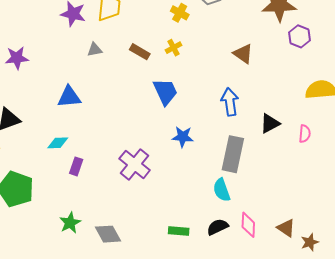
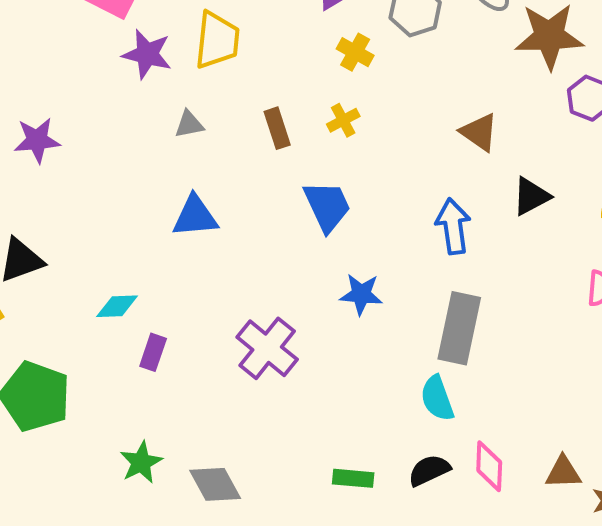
brown rectangle: (140, 52) -> (277, 128), turned 42
blue triangle: (69, 97) -> (195, 216), moved
black triangle: (270, 123) -> (531, 196), moved
brown triangle: (286, 228) -> (563, 472), turned -36

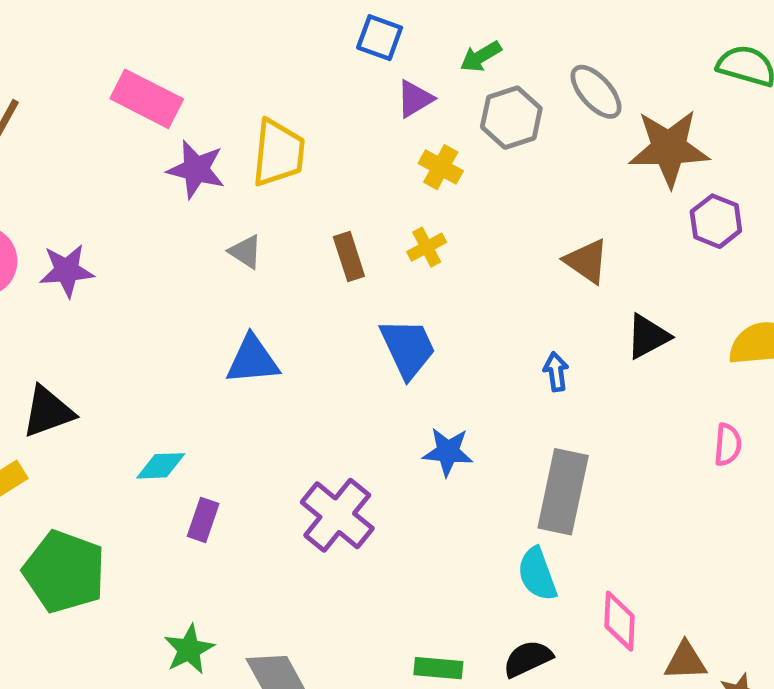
gray triangle: (189, 124) -> (245, 252), turned 44
blue arrow: (453, 226) -> (556, 372), size x0.6
pink diamond: (489, 466) -> (620, 621), moved

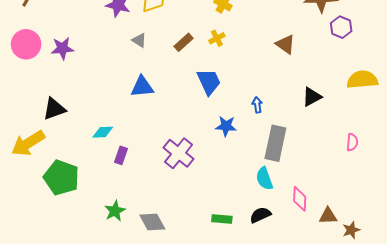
brown rectangle: (349, 256) -> (184, 42), turned 66
black triangle: (648, 336) -> (312, 97), moved
blue arrow: (556, 372) -> (257, 105), moved
pink semicircle: (728, 445) -> (352, 142), moved

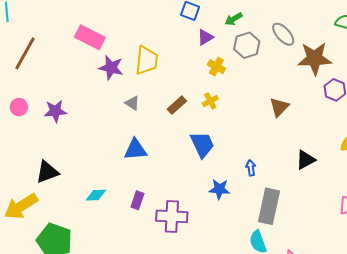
pink circle: (26, 44) -> (19, 107), size x0.6
brown triangle: (286, 44) -> (279, 107), turned 40
purple cross: (179, 153) -> (172, 216), turned -36
purple rectangle: (121, 155) -> (137, 200), moved

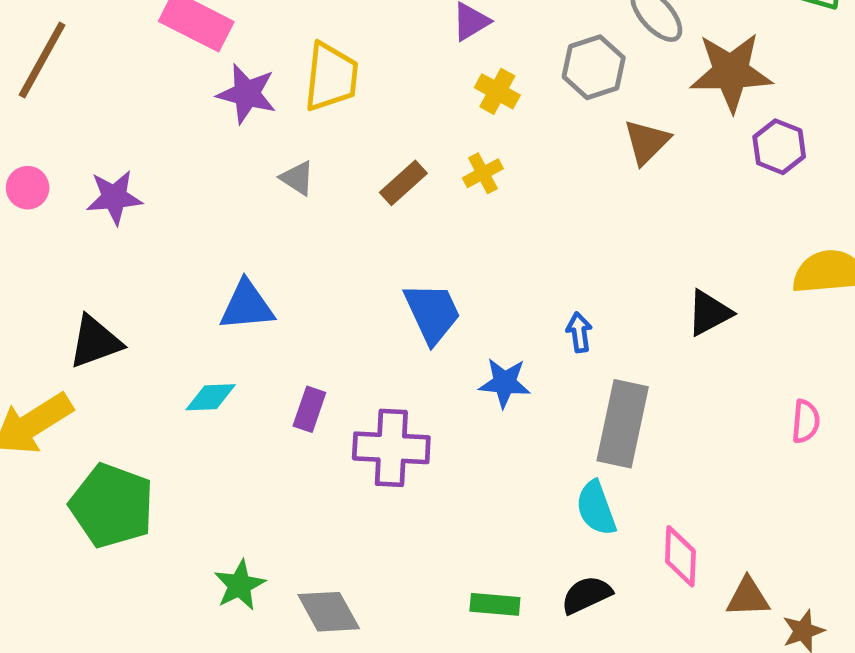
gray hexagon: (247, 45) -> (594, 67), moved
brown triangle: (279, 107) -> (647, 142), moved
blue trapezoid: (202, 145) -> (432, 313), moved
blue triangle: (135, 150) -> (247, 306), moved

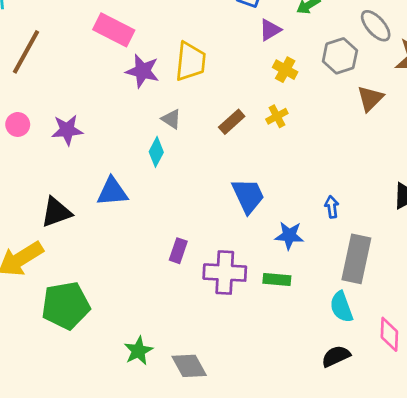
blue triangle: (247, 306) -> (112, 192), moved
cyan diamond: (211, 397) -> (156, 152), moved, turned -60
green pentagon: (112, 506) -> (66, 306), turned -30
green rectangle: (495, 604) -> (277, 279), moved

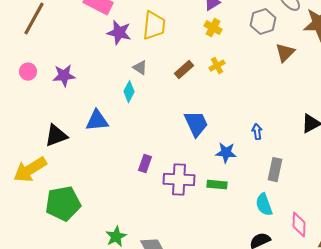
yellow cross: (285, 70) -> (213, 28), moved
gray rectangle: (356, 259) -> (275, 170), size x0.7

